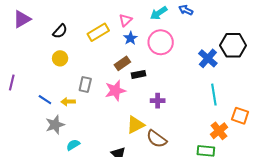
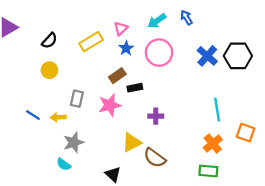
blue arrow: (186, 10) -> (186, 18), turned 32
blue cross: (208, 58) -> (207, 56), moved
gray star: (55, 125) -> (74, 142), moved
orange cross: (219, 131) -> (213, 144), moved
cyan semicircle: (73, 145) -> (64, 164), turned -112

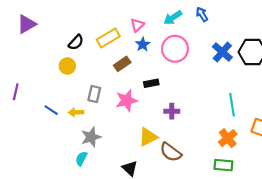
black semicircle: (49, 41) -> (76, 42), moved
brown rectangle: (117, 76) -> (122, 64), moved
cyan semicircle: (64, 164) -> (81, 159), turned 80

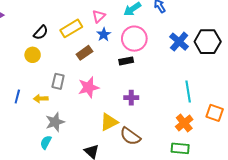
black rectangle: (151, 83) -> (126, 61), moved
blue line: (51, 110) -> (17, 97), turned 72

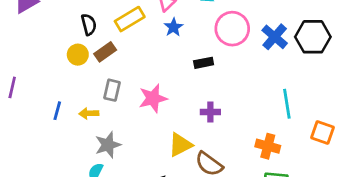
black semicircle: (41, 32) -> (89, 25), turned -56
pink circle: (134, 39) -> (232, 29), moved
brown rectangle: (84, 53) -> (105, 52), moved
orange cross: (184, 123) -> (268, 146), moved, turned -36

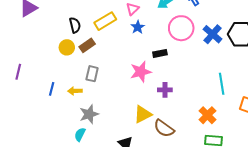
pink star: (153, 98) -> (141, 72), moved
orange cross: (268, 146) -> (207, 115), turned 30

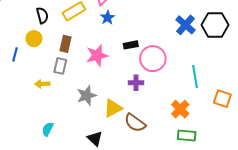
pink circle: (181, 28) -> (153, 59), moved
brown rectangle: (87, 45) -> (65, 44), moved, turned -42
pink star: (141, 72) -> (97, 55), moved
blue line: (52, 89) -> (15, 54), moved
gray star: (89, 114) -> (87, 95), moved

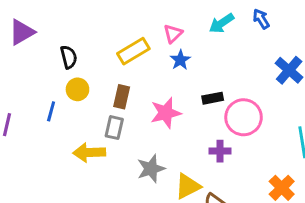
black semicircle: (42, 15) -> (69, 57), moved
yellow arrow: (42, 84) -> (89, 153), size x1.5

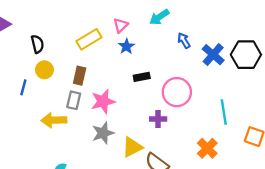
blue arrow: (261, 19) -> (184, 41), moved
black rectangle: (213, 98) -> (142, 77), moved
pink star: (166, 113) -> (103, 101), moved

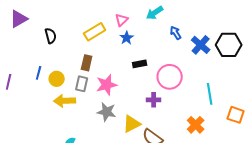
yellow circle: (44, 70) -> (57, 79), moved
gray star: (103, 133) -> (107, 112), turned 30

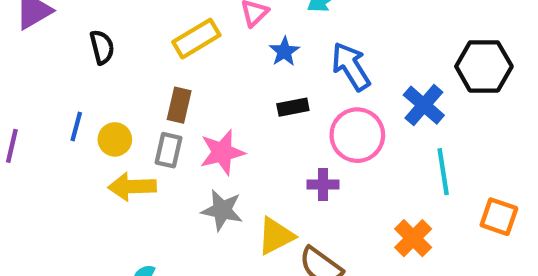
blue arrow: (176, 33) -> (351, 66), moved, size x1.6
blue star: (127, 38) -> (284, 51), moved
blue cross: (201, 45) -> (424, 105), moved

